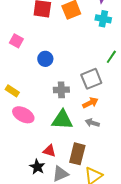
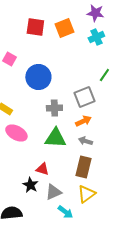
cyan cross: (103, 19) -> (96, 37), turned -35
blue circle: (45, 59) -> (38, 77), size x1.6
brown rectangle: (77, 154) -> (83, 167), moved

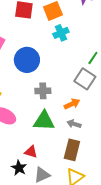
cyan cross: (96, 37) -> (61, 33), moved
gray square: (84, 97) -> (85, 79), moved, turned -35

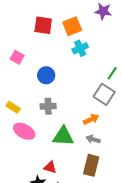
blue circle: (27, 60) -> (46, 75), size x0.7
gray cross: (43, 91) -> (48, 106), moved

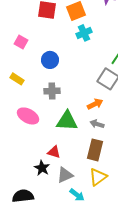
yellow rectangle: (13, 107) -> (17, 79), moved

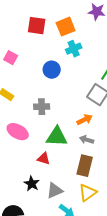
blue circle: (50, 60) -> (52, 70), moved
red triangle: (54, 152) -> (44, 159), moved

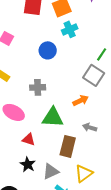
gray arrow: (87, 140) -> (90, 127), moved
red triangle: (44, 159) -> (29, 139), moved
brown rectangle: (85, 166) -> (68, 146), moved

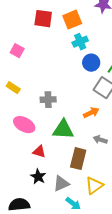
blue circle: (48, 50) -> (91, 63), moved

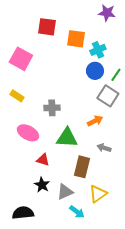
orange square: (72, 20) -> (76, 39), moved, turned 30
cyan cross: (80, 42) -> (98, 50), moved
pink square: (17, 51) -> (21, 59), size x1.6

